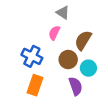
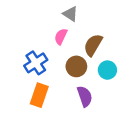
blue cross: (32, 56) -> (36, 63), turned 30
cyan circle: (88, 68) -> (107, 70), moved

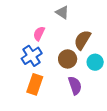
pink semicircle: (61, 37) -> (39, 34), moved

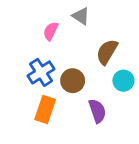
pink semicircle: (39, 34) -> (51, 31), moved
brown circle: (68, 59) -> (73, 81), moved

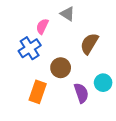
blue cross: (41, 72) -> (30, 48), moved
cyan circle: (123, 81) -> (103, 83), moved

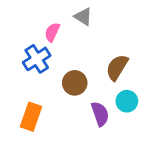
brown semicircle: (89, 44) -> (117, 67), moved
orange rectangle: (38, 92) -> (31, 117), moved

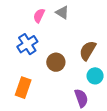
pink semicircle: (52, 32) -> (39, 16), moved
purple semicircle: (100, 114) -> (81, 98), moved

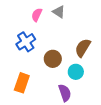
cyan circle: (95, 76) -> (76, 72), moved
purple semicircle: (81, 98) -> (65, 93), moved

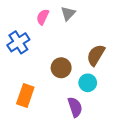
gray triangle: (59, 12) -> (68, 13), turned 40
blue cross: (26, 42) -> (18, 42), moved

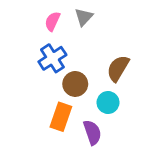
blue cross: (18, 42) -> (52, 58), moved
orange rectangle: (25, 96) -> (61, 117), moved

